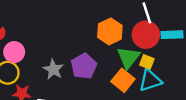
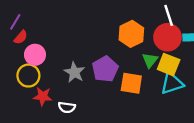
green triangle: (128, 58) -> (150, 60), size x0.7
yellow square: (147, 62) -> (169, 65), size x1.5
orange square: (123, 80) -> (131, 83), moved, turned -30

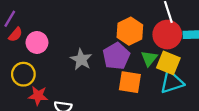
pink circle: (35, 55) -> (37, 42), moved
purple pentagon: (105, 69) -> (116, 56), moved
gray star: (74, 72) -> (81, 59), moved

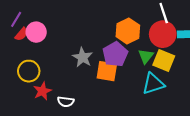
pink circle: (37, 42) -> (36, 32), moved
orange square: (130, 82) -> (107, 71), moved
cyan triangle: (172, 82) -> (153, 84), moved
red star: (38, 96) -> (42, 91), turned -30

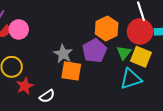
orange square: (107, 71) -> (71, 71), moved
white semicircle: (66, 102) -> (47, 96), turned -42

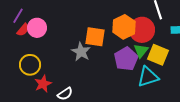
red circle: (140, 31) -> (142, 30), moved
purple pentagon: (94, 51) -> (126, 59), moved
orange square: (71, 71) -> (95, 37), moved

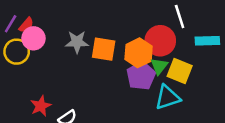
orange hexagon: (124, 27) -> (139, 53), moved
red semicircle: (23, 30) -> (26, 25), moved
gray star: (81, 52) -> (77, 42), moved, turned -30
yellow circle: (30, 65) -> (17, 52), moved

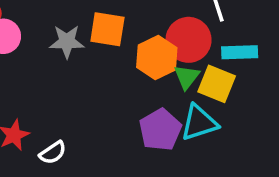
cyan rectangle: (207, 41) -> (240, 52), moved
orange square: (104, 49) -> (107, 29), moved
purple pentagon: (141, 76) -> (160, 130), moved

